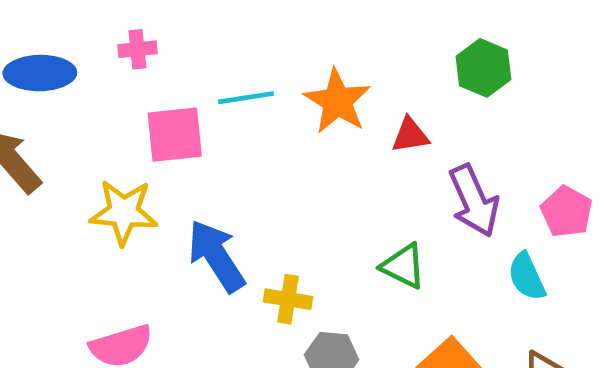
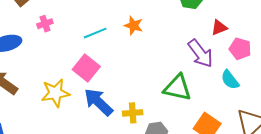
orange star: (337, 101) -> (134, 25), size x0.7
pink square: (175, 135) -> (86, 68), moved, turned -32
red triangle: (410, 135) -> (219, 28), moved
green triangle: (403, 266) -> (177, 88), size x1.4

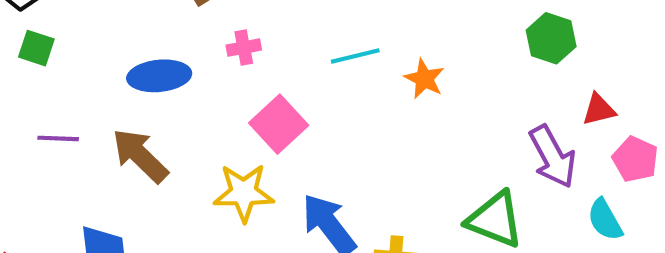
cyan line: (95, 33) -> (355, 56), moved
pink square: (86, 68) -> (279, 124), moved

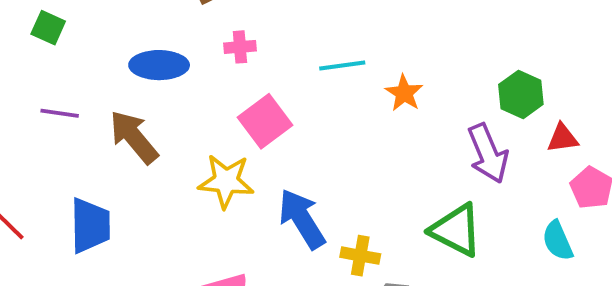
green hexagon: (551, 38) -> (521, 94), moved
purple arrow: (553, 157) -> (488, 153), moved

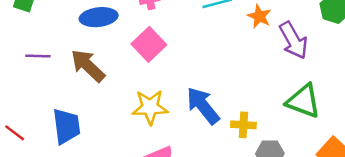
pink square: (265, 121) -> (149, 44), moved
purple arrow: (488, 153) -> (293, 40), moved
yellow star: (226, 181) -> (150, 107), moved

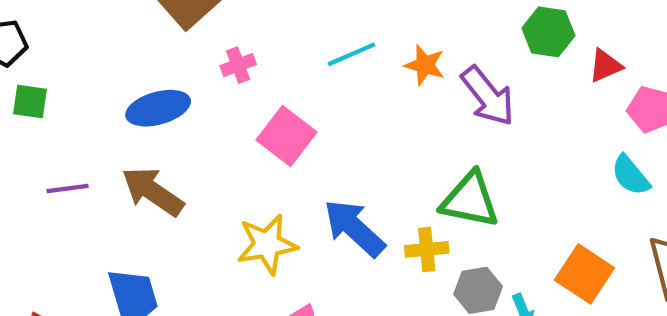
pink square: (149, 44) -> (286, 136), moved
green triangle: (303, 101) -> (470, 200), moved

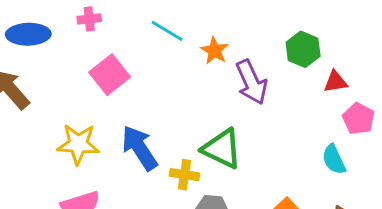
cyan line: (351, 54) -> (167, 31), turned 40

